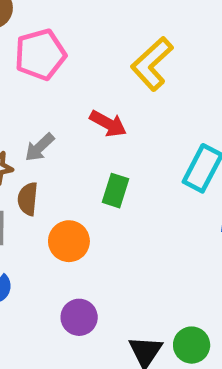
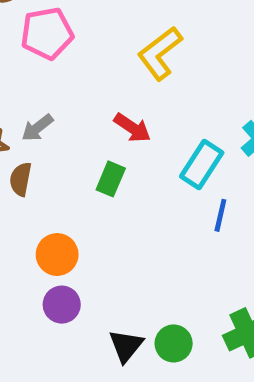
red arrow: (108, 124) -> (132, 128), moved
orange circle: (69, 241) -> (57, 255), moved

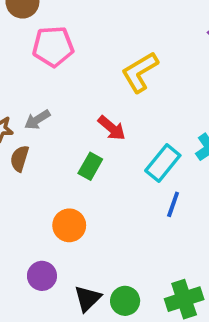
orange circle: (57, 255) -> (69, 225), moved
purple circle: (62, 305) -> (42, 276), moved

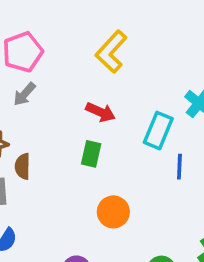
gray arrow: (37, 120) -> (24, 94), moved
orange circle: (69, 225) -> (113, 212), moved

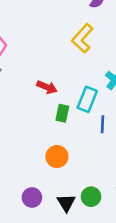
yellow L-shape: (111, 52) -> (82, 38), moved
green rectangle: (91, 154) -> (62, 113), moved

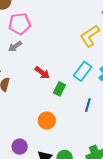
red arrow: (47, 87) -> (42, 73), moved
cyan rectangle: (87, 99) -> (83, 71), moved

